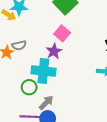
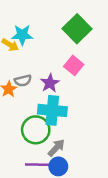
purple star: (54, 51) -> (50, 83), moved
green circle: (29, 87) -> (36, 130), size x1.5

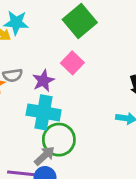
green circle: (36, 130) -> (59, 140), moved

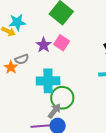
purple star: (43, 81) -> (44, 45), moved

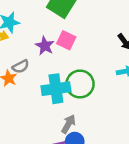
green circle: (62, 98) -> (80, 84), moved

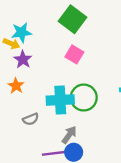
purple star: (45, 46) -> (23, 60), moved
gray semicircle: (21, 67) -> (31, 119), moved

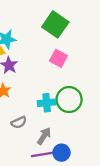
cyan cross: (60, 100) -> (47, 103), size x0.7
gray arrow: (69, 135) -> (44, 136), moved

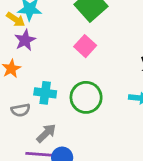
cyan cross: (47, 103) -> (45, 93), moved

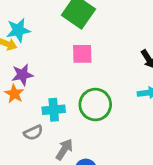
purple star: (25, 40) -> (22, 75), moved, turned 30
pink square: (85, 46) -> (82, 54), turned -30

